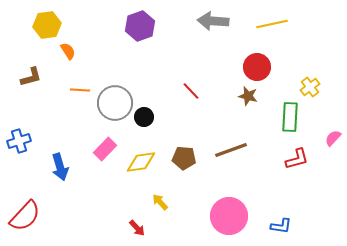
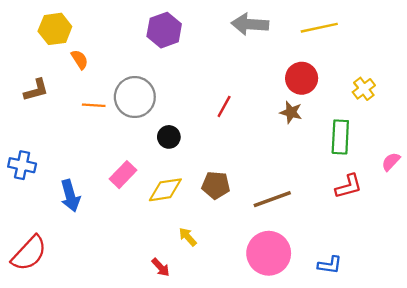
yellow cross: (310, 87) -> (364, 89), moved
red line: (191, 91) -> (224, 106), turned 72
gray circle: (115, 103) -> (135, 97), moved
blue cross: (19, 141) -> (22, 165), turned 30
brown line: (231, 150) -> (272, 199), moved

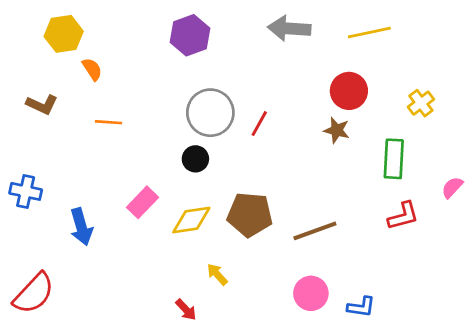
brown L-shape: (36, 90) -> (42, 105), turned 40
gray circle: (135, 97) -> (210, 113), moved
brown pentagon: (216, 185) -> (250, 215), size x1.4
pink circle: (269, 253) -> (311, 293), size x0.7
blue L-shape: (330, 265) -> (361, 307), moved

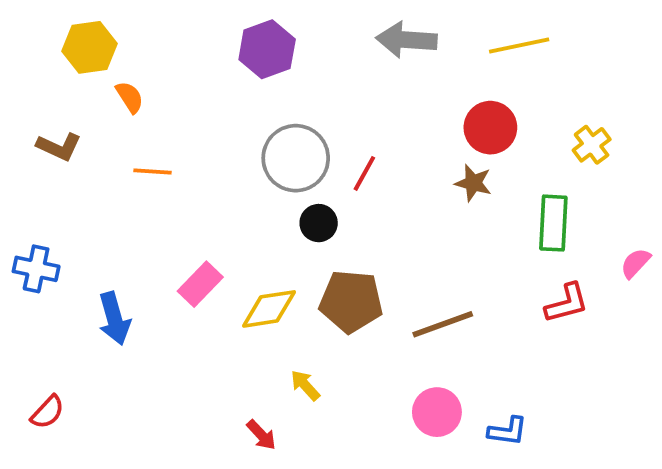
black circle: (195, 159) -> (319, 223), moved
red semicircle: (34, 293) -> (48, 412), size x0.6

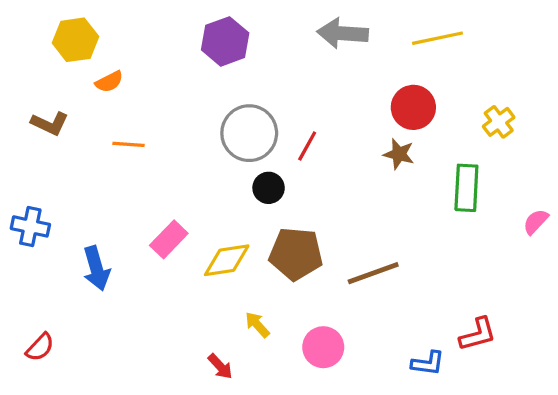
orange semicircle: (130, 97) -> (109, 82), turned 96
red L-shape: (567, 303) -> (478, 334), moved
pink circle: (437, 412) -> (323, 347), moved

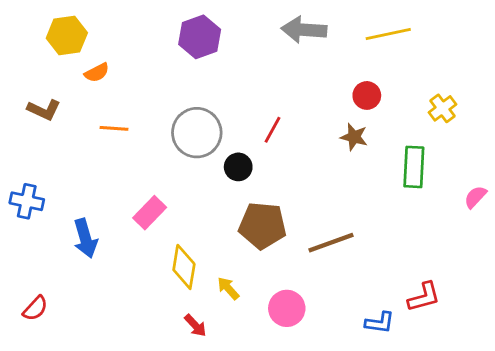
red circle: (413, 107) -> (367, 95), size x0.7
gray circle: (249, 133) -> (197, 133), moved
yellow diamond: (227, 260) -> (184, 267), moved, turned -72

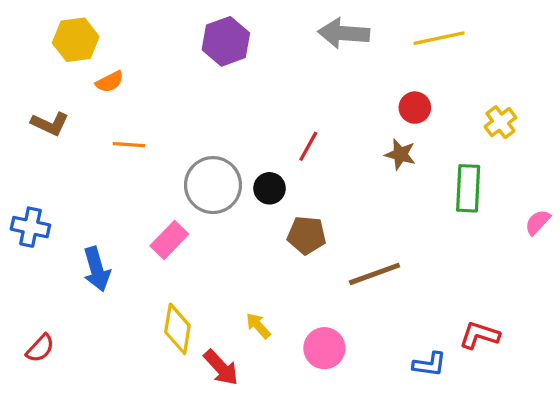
gray circle: (197, 133) -> (213, 185), moved
brown pentagon: (263, 226) -> (307, 235), moved, size x0.7
yellow diamond: (184, 267) -> (177, 329), moved
red L-shape: (424, 297) -> (479, 335), turned -147
red arrow: (195, 326) -> (221, 368), size x1.4

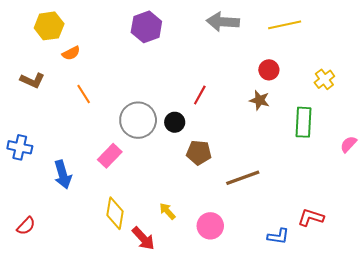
orange line: (129, 145) -> (84, 94), turned 54

